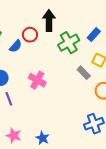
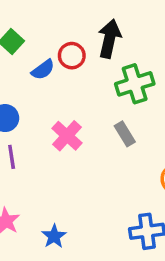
gray rectangle: (84, 73) -> (125, 134), moved

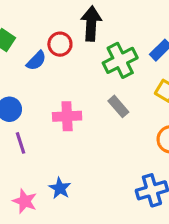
pink cross: (67, 136) -> (67, 116), turned -36
blue star: (54, 236) -> (60, 188), moved

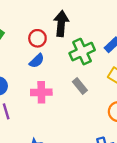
blue semicircle: (36, 61) -> (37, 61), moved

